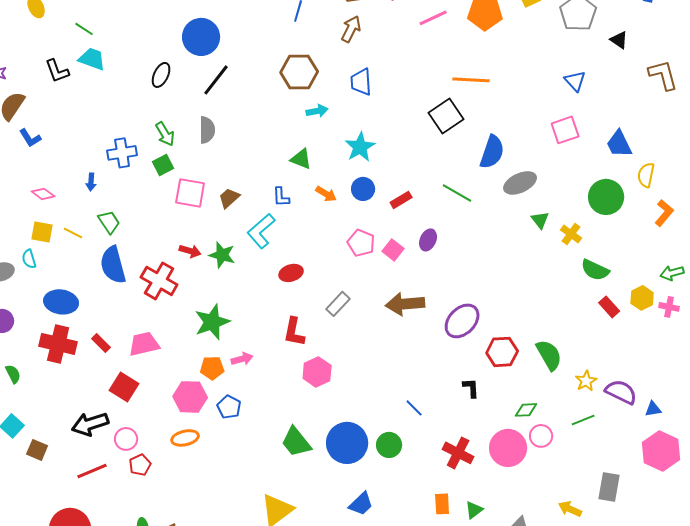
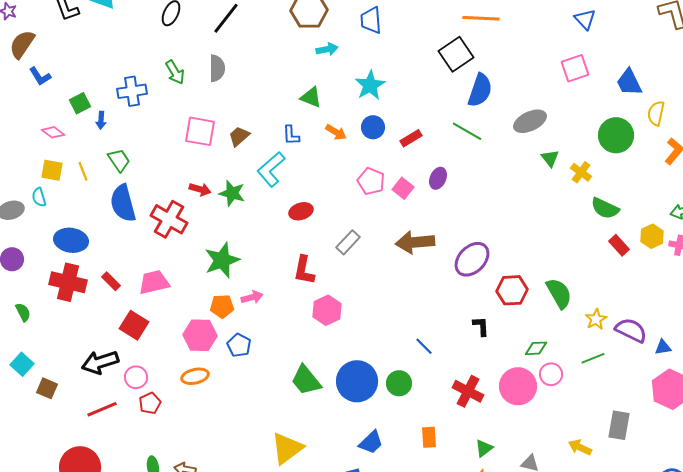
blue semicircle: (492, 152) -> (480, 90), moved
green square: (163, 165) -> (80, 103), moved
yellow line: (73, 233) -> (83, 171), turned 42
orange rectangle: (442, 504) -> (429, 437), moved

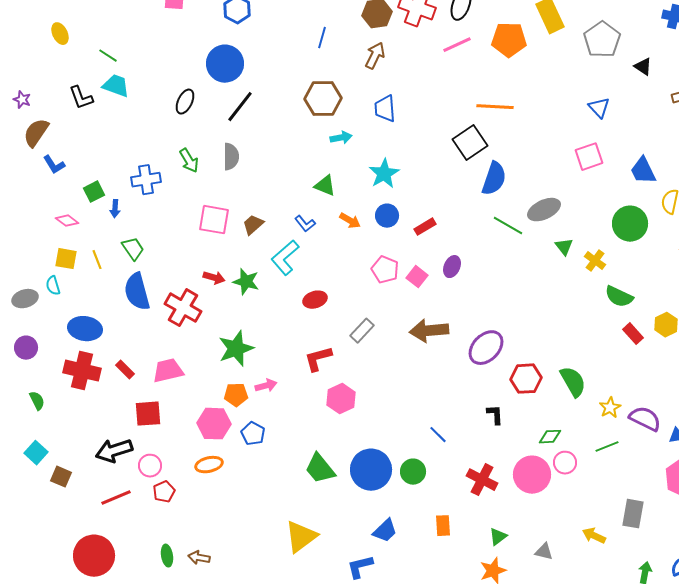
green line: (467, 131) -> (508, 226), moved
blue L-shape: (291, 135) -> (305, 224), turned -35
red L-shape: (304, 270) -> (318, 359), turned 64
red square: (134, 325) -> (148, 414), turned -36

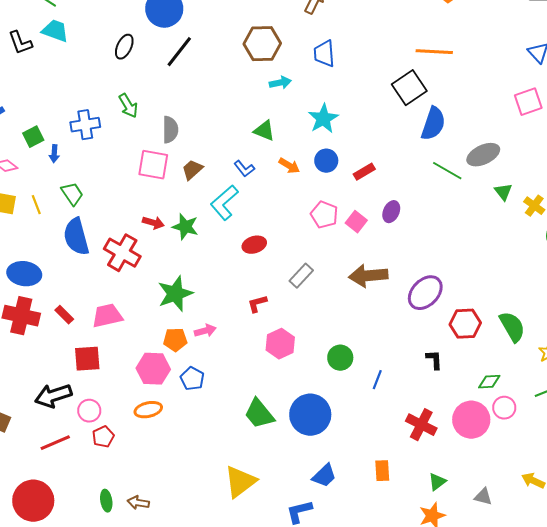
gray semicircle: (231, 157) -> (170, 130), moved
red L-shape: (318, 359) -> (257, 304), size x0.7
blue line: (438, 435) -> (377, 380), turned 66
green circle: (413, 472) -> (340, 358), moved

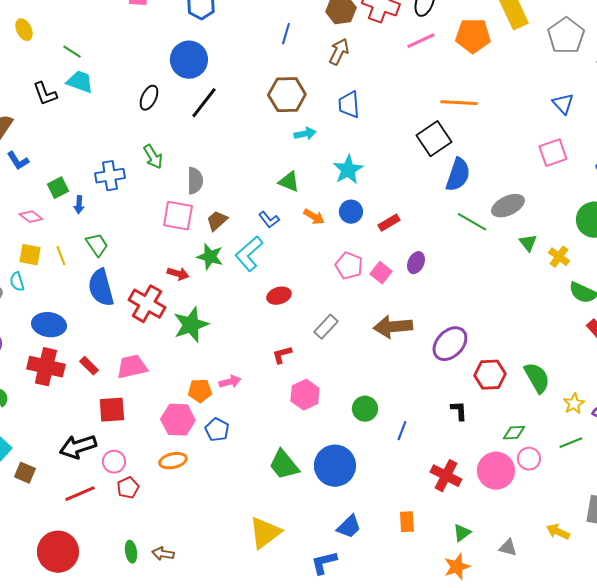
green star: (185, 227) -> (210, 257), moved
green star: (175, 294) -> (191, 325), moved

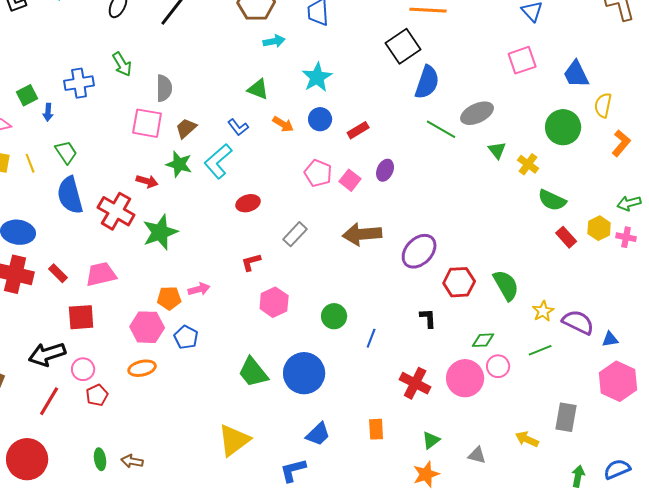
red line: (80, 494) -> (49, 401), turned -36

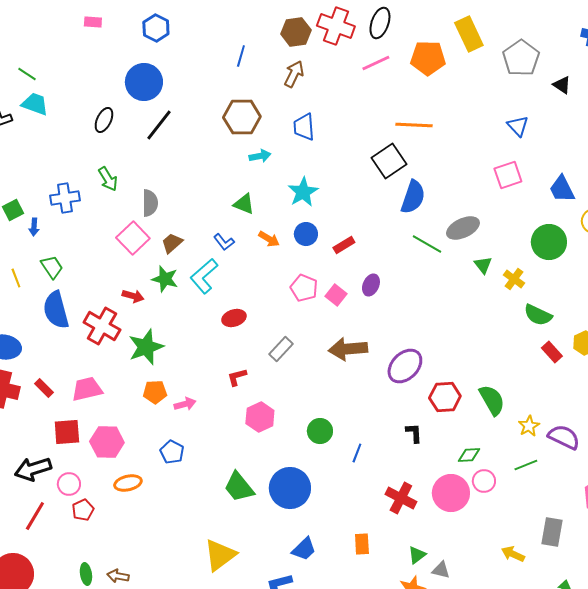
pink square: (147, 123) -> (133, 238), turned 36
orange pentagon: (169, 298) -> (155, 392), moved
pink hexagon: (147, 327) -> (107, 442), moved
gray triangle: (477, 455) -> (441, 570), moved

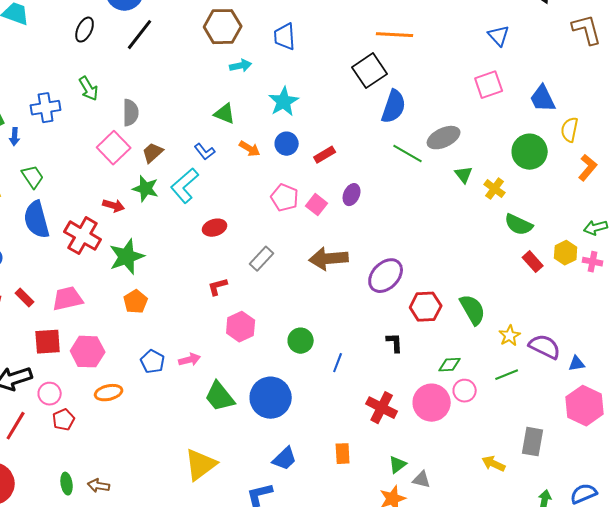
orange pentagon: (155, 392) -> (136, 302), turned -30
pink arrow: (185, 404) -> (190, 360), moved

